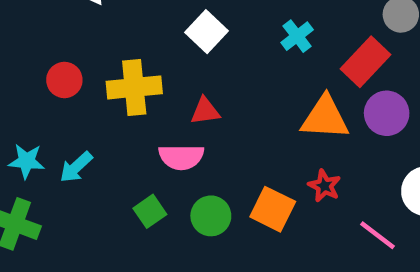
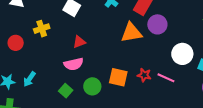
yellow cross: (134, 87) -> (42, 29), moved, size x0.7
red star: (324, 186) -> (144, 75), moved

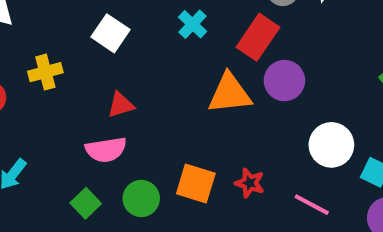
pink line: (166, 78) -> (312, 205), moved

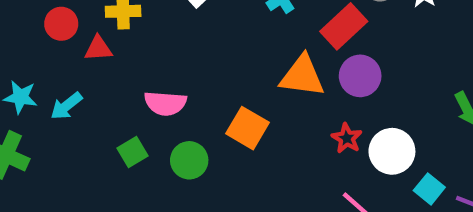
red triangle: (121, 105) -> (98, 48), moved
orange square: (196, 183) -> (247, 128), moved
red star: (250, 183) -> (347, 138), moved

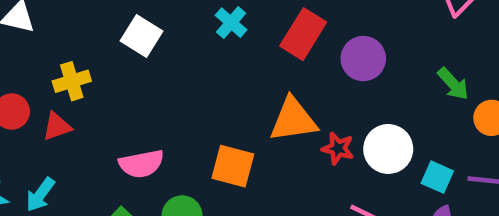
orange triangle: (302, 76) -> (293, 120), moved
purple circle: (360, 76) -> (363, 59), moved

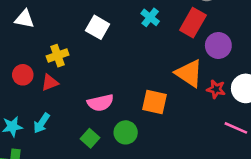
purple circle: (363, 59) -> (218, 45), moved
orange triangle: (293, 120) -> (189, 73), turned 44

